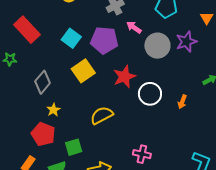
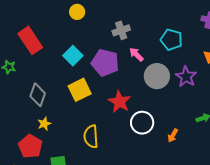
purple star: (186, 42) -> (186, 77), turned -30
red star: (124, 77) -> (119, 102), turned -30
gray diamond: (43, 82) -> (38, 95), turned -30
yellow semicircle: (102, 115) -> (91, 137), turned -75

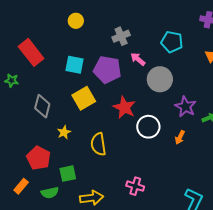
cyan square: (73, 56) -> (75, 65), turned -30
purple star: (186, 77) -> (185, 107), moved
yellow star: (44, 124) -> (64, 132), moved

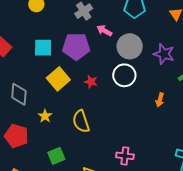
red star: (124, 107) -> (91, 82), moved, size x0.6
purple star: (185, 107) -> (164, 54), moved
white circle: (148, 127) -> (124, 75), moved
red pentagon: (39, 158) -> (16, 136), moved

